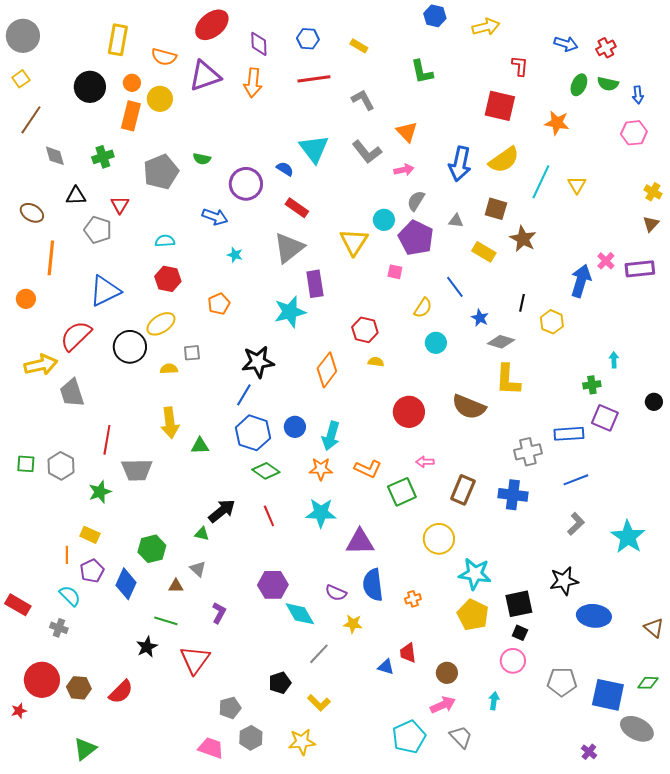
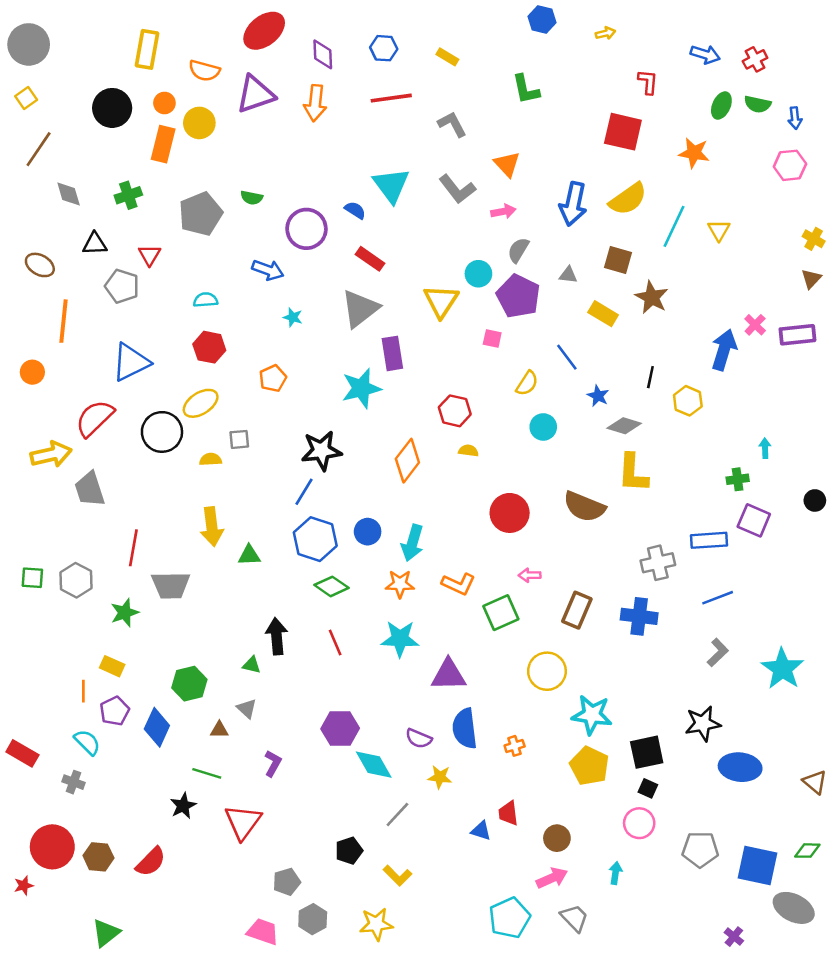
yellow arrow: (486, 27) -> (606, 33), size x0.6
black arrow: (222, 511) -> (277, 636), turned -56

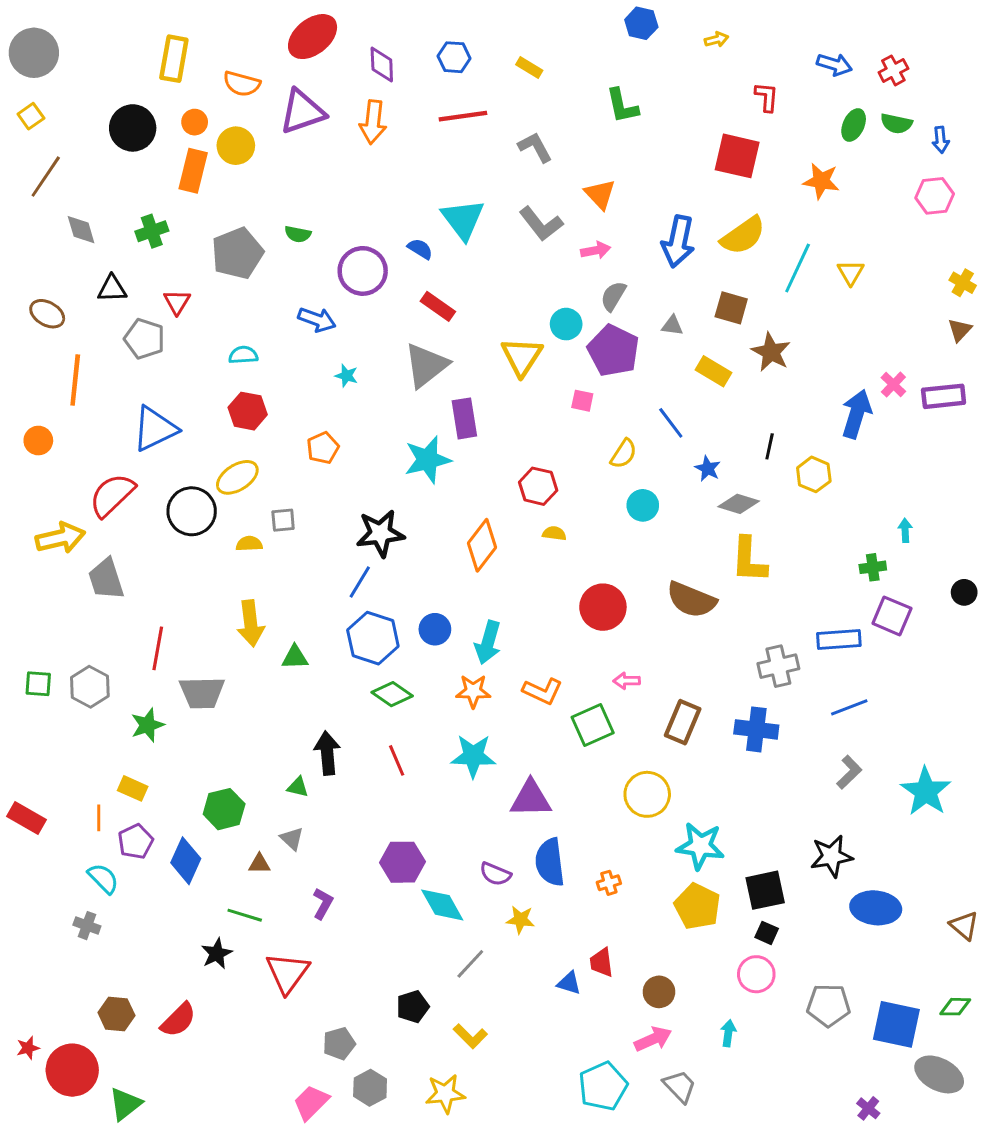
red rectangle: (22, 753) -> (27, 818), moved
red circle: (52, 847) -> (72, 1070), moved
pink trapezoid: (263, 932) -> (311, 1102), turned -64

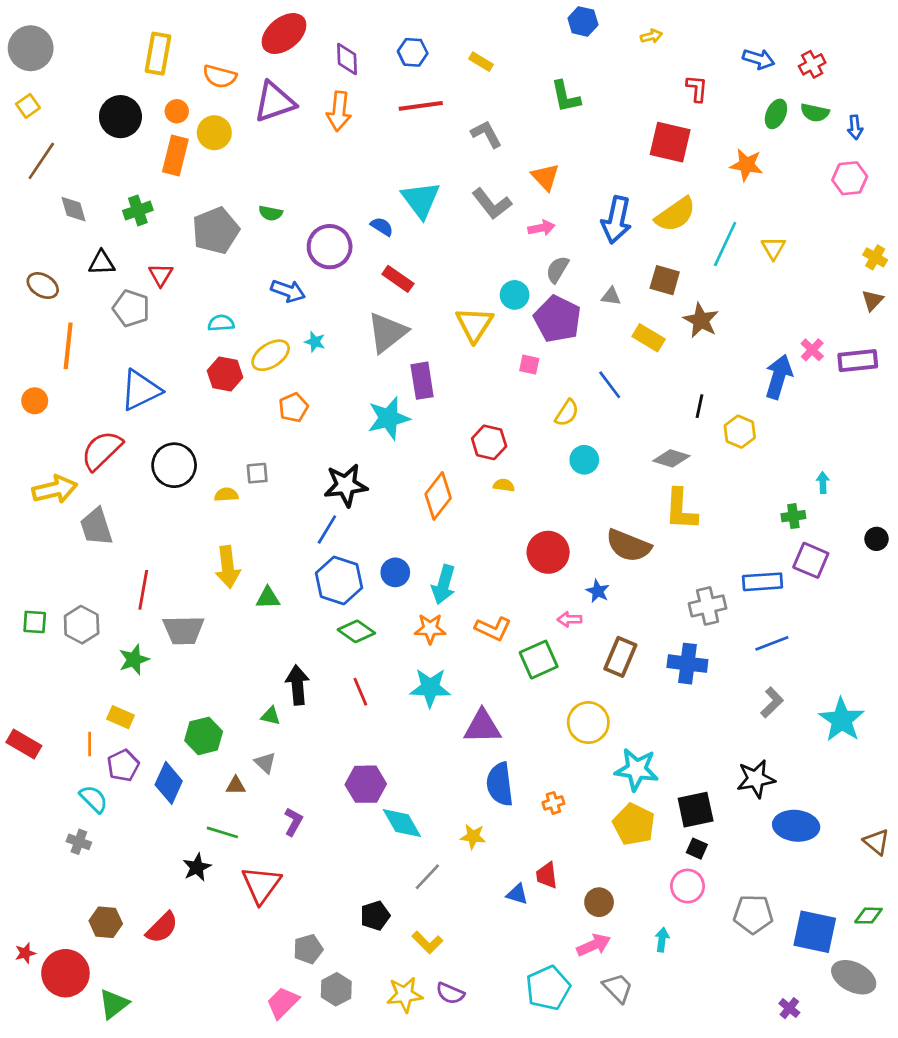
blue star: (708, 469) -> (598, 591), moved
yellow ellipse: (237, 477) -> (271, 355), moved
purple semicircle: (495, 874) -> (450, 993), moved

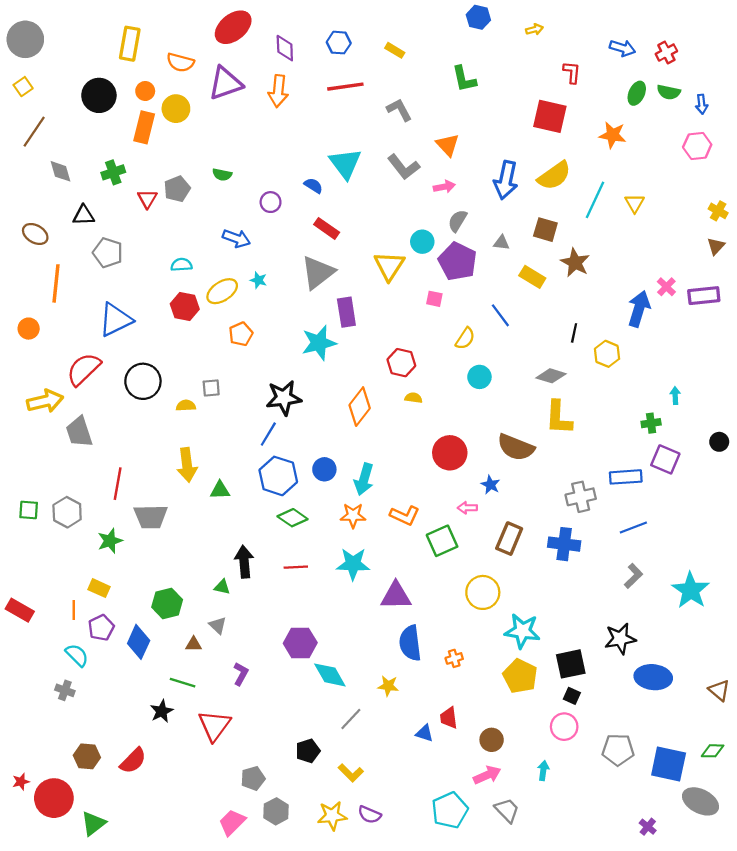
gray pentagon: (216, 231) -> (177, 189), size x0.7
purple circle: (330, 247) -> (271, 202), size x0.6
red triangle: (161, 275) -> (147, 199), moved
red line: (360, 692) -> (296, 567), turned -70

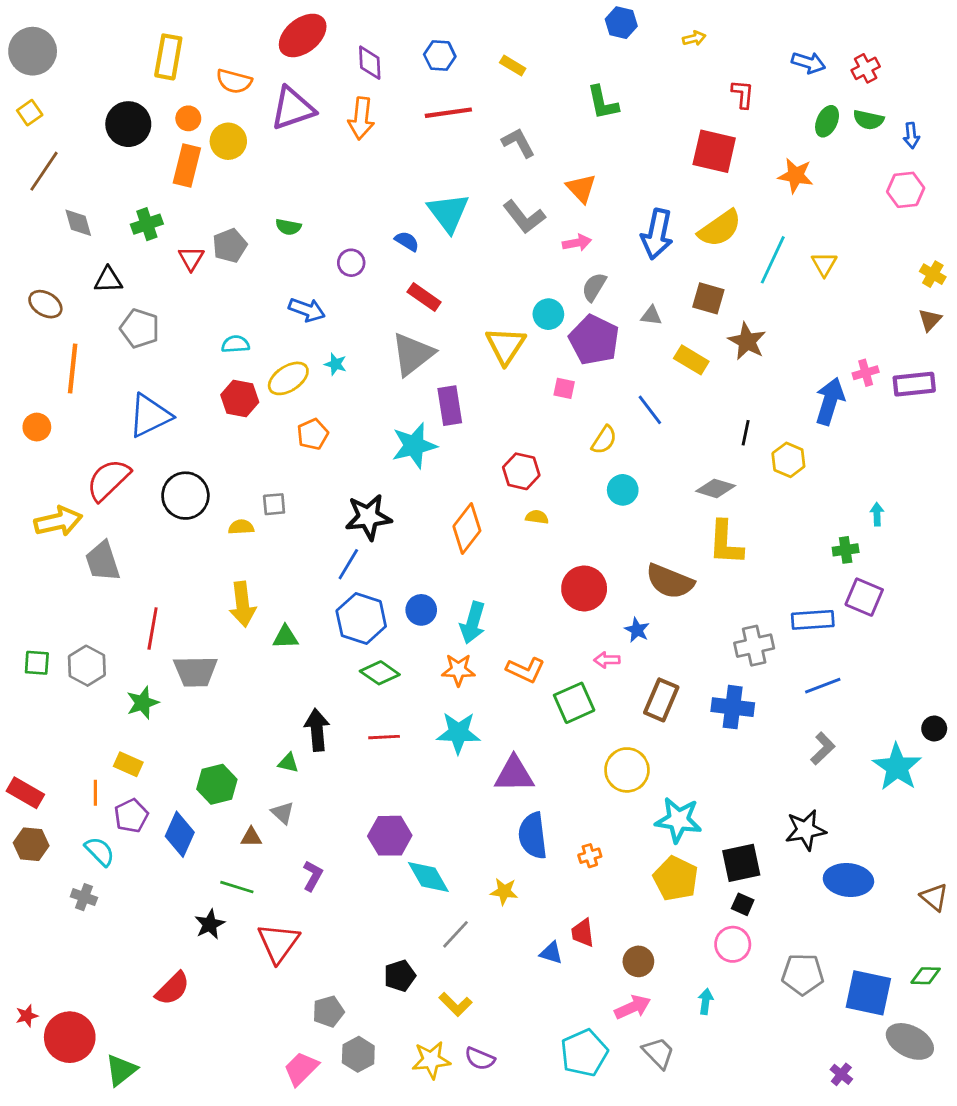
pink cross: (666, 287) -> (866, 373), turned 30
black circle: (719, 442) -> (934, 729), moved
brown hexagon: (87, 756) -> (31, 844), moved

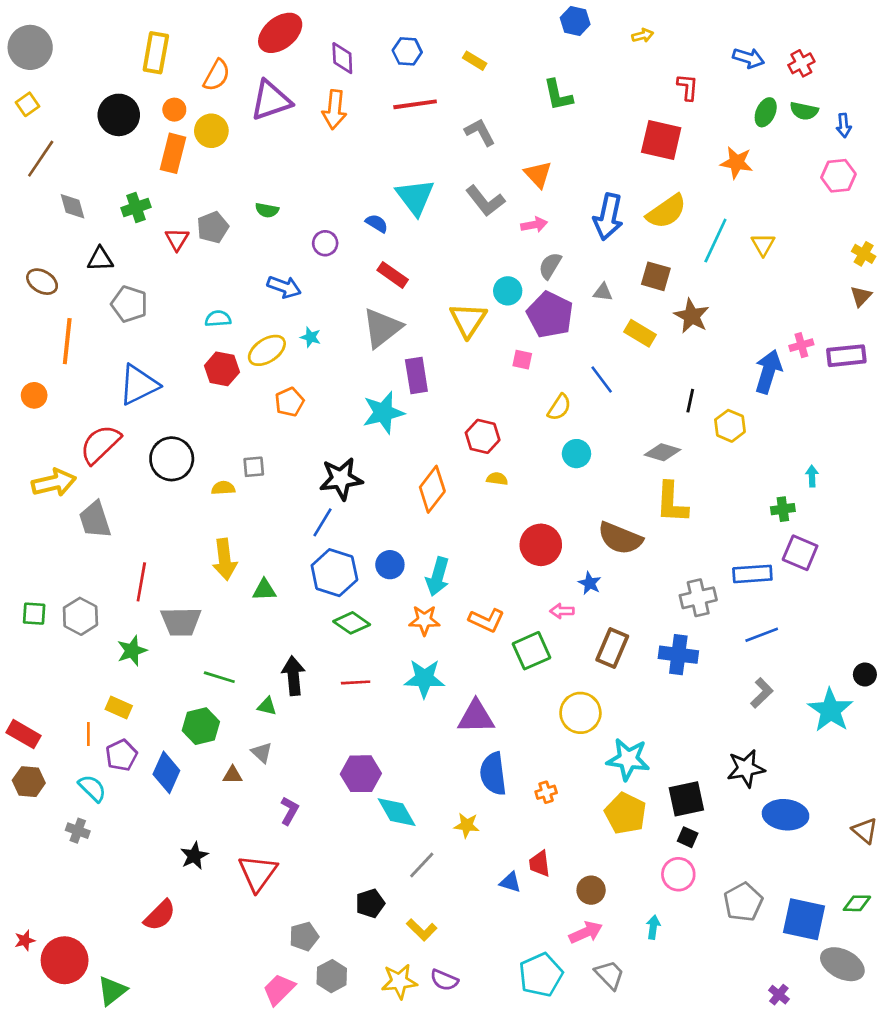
orange semicircle: (234, 81) -> (217, 75), turned -76
green line: (237, 887) -> (219, 677), moved
gray pentagon: (803, 974) -> (743, 902), turned -30

